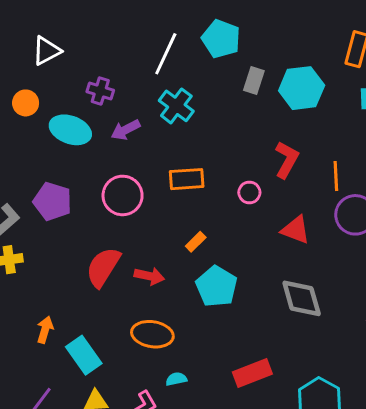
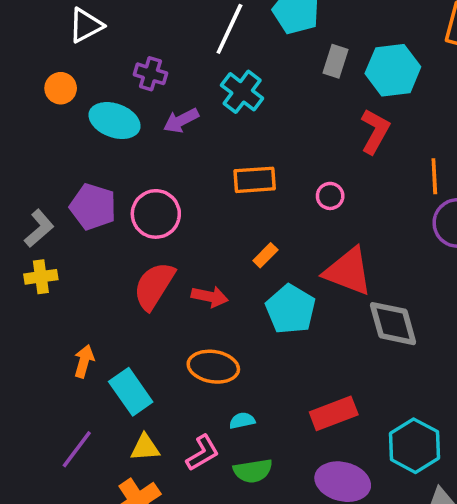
red L-shape: (287, 160) -> (375, 131), moved
pink circle: (123, 195) -> (156, 214), moved
red triangle: (296, 230) -> (348, 271), moved, size x1.4

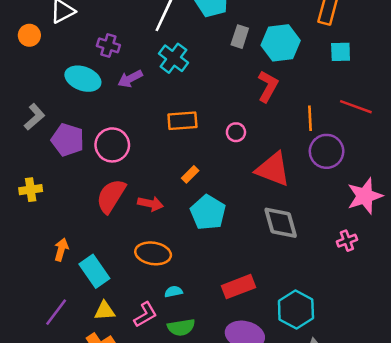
orange circle: (61, 88) -> (29, 35), moved
gray L-shape: (39, 228) -> (34, 117), moved
red triangle: (348, 271) -> (273, 169), moved

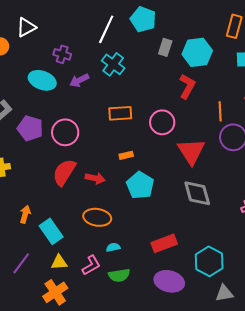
pink circle: (236, 132) -> (162, 122), size x1.6
red triangle: (273, 169) -> (191, 151), turned 36
orange rectangle: (190, 174) -> (126, 155), turned 32

